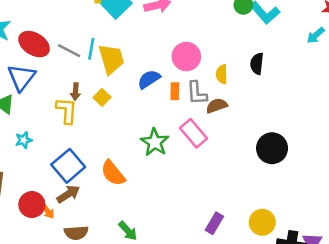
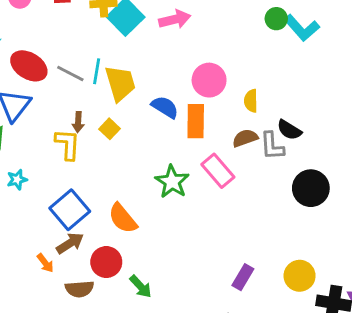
black semicircle: (257, 64) -> (289, 130), moved, turned -65
blue semicircle: (149, 79) -> (165, 107), turned 65
orange rectangle: (175, 91) -> (196, 121), size x1.6
gray L-shape: (197, 93) -> (272, 146), moved
red circle: (32, 205) -> (106, 262), moved

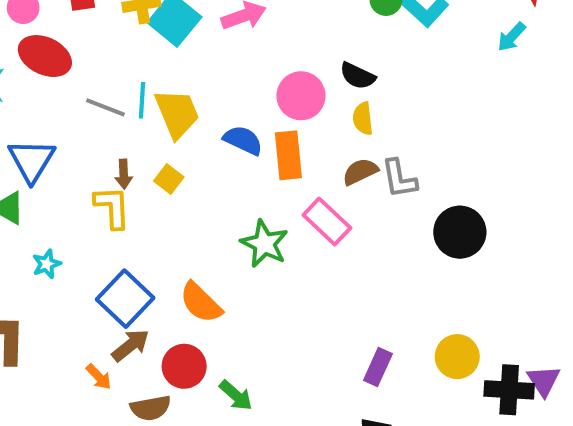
red ellipse: (29, 66) -> (45, 56), moved
black semicircle: (289, 130) -> (358, 76), moved

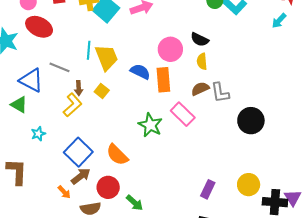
gray line: (105, 107) -> (59, 67), moved
blue triangle: (31, 160) -> (31, 80), turned -35
yellow L-shape: (112, 207) -> (73, 105), turned 50

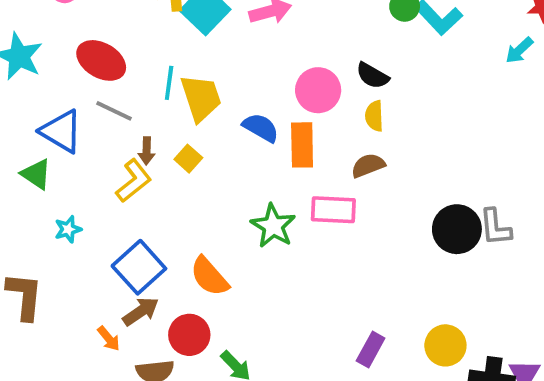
red ellipse: (39, 27) -> (101, 60), moved
gray L-shape: (220, 93) -> (495, 227), moved
pink rectangle: (183, 114) -> (333, 210), turned -45

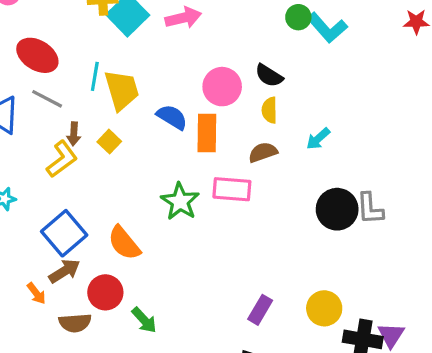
cyan arrow: (519, 50) -> (318, 139), moved

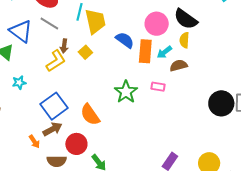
black semicircle: (269, 76) -> (186, 19), size x1.4
cyan arrow: (318, 139) -> (164, 52), moved
pink rectangle: (232, 189) -> (158, 87), size x0.6

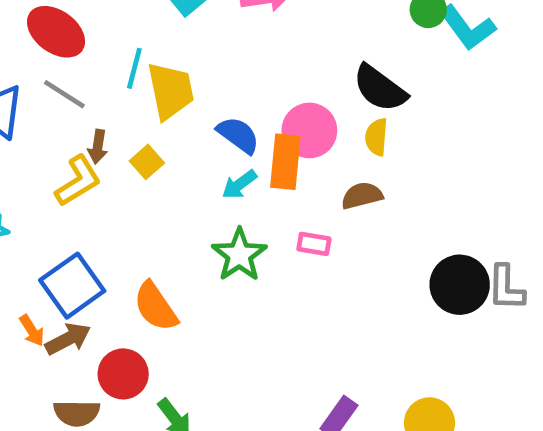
pink circle: (157, 24) -> (309, 130), moved
cyan arrow: (164, 52) -> (239, 184), moved
orange arrow: (34, 142) -> (32, 330), moved

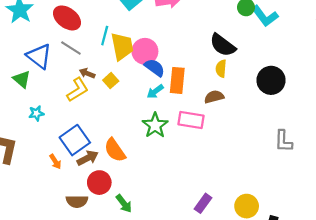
pink circle: (309, 130) -> (145, 51), moved
brown arrow: (98, 147) -> (87, 73), turned 104
pink rectangle: (314, 244) -> (191, 120), size x1.6
black circle: (460, 285) -> (271, 80), moved
brown arrow: (68, 339) -> (88, 158), moved

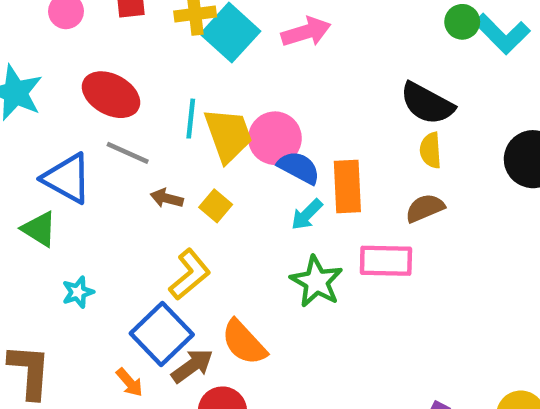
yellow L-shape: (78, 90) -> (190, 274), moved

